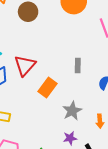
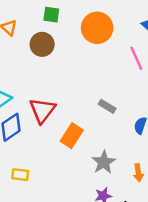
gray rectangle: (78, 65) -> (107, 106), turned -56

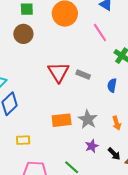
red triangle: (42, 110) -> (58, 72), moved
orange rectangle: (72, 136) -> (62, 120), moved, turned 60

